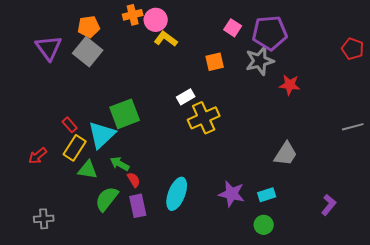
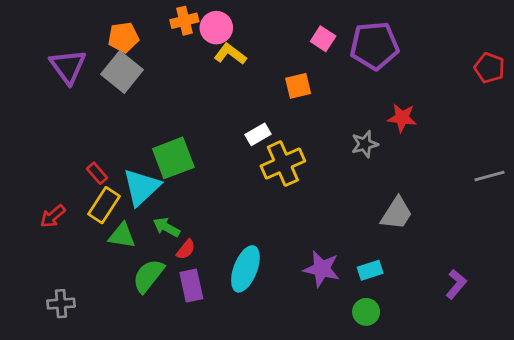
gray star: (260, 61) -> (365, 144), moved, size x0.7
red semicircle: (134, 180) -> (186, 249), turned 70

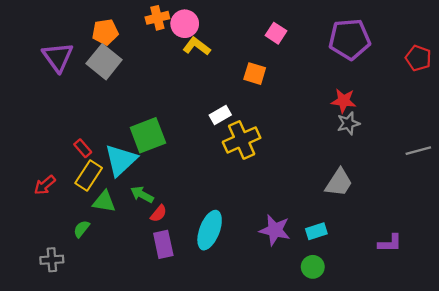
purple pentagon: (374, 46) -> (350, 39), moved
orange square: (298, 86) -> (255, 74), turned 30
gray star: (365, 144) -> (348, 123), moved
green semicircle: (148, 276) -> (82, 229), moved, size x0.6
purple L-shape: (456, 284) -> (390, 243), turned 50

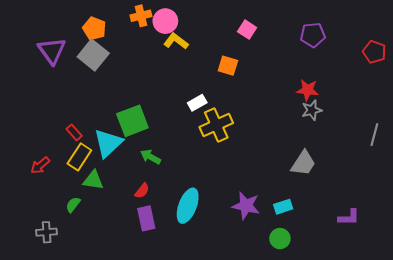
orange pentagon: (105, 32) -> (94, 28), turned 30
purple pentagon: (350, 39) -> (313, 35), size x0.7
gray line: (418, 151) -> (374, 135), turned -60
green arrow: (142, 195) -> (151, 157), moved

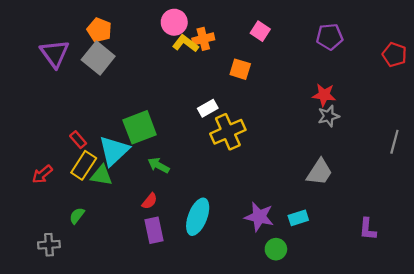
orange cross: (141, 16) -> (203, 39), moved
green triangle: (93, 180) -> (102, 175), moved
purple L-shape: (349, 217) -> (368, 229), turned 95
green circle: (280, 239) -> (276, 249), moved

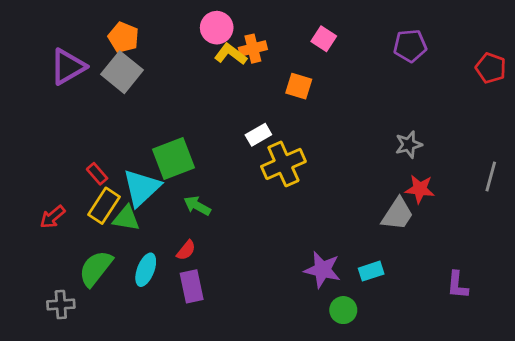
purple triangle: (55, 54) -> (68, 67), turned 36
red star: (324, 95) -> (420, 189), moved
green semicircle: (77, 216) -> (96, 268), size x1.8
cyan ellipse: (198, 217) -> (146, 270), moved, size x0.7

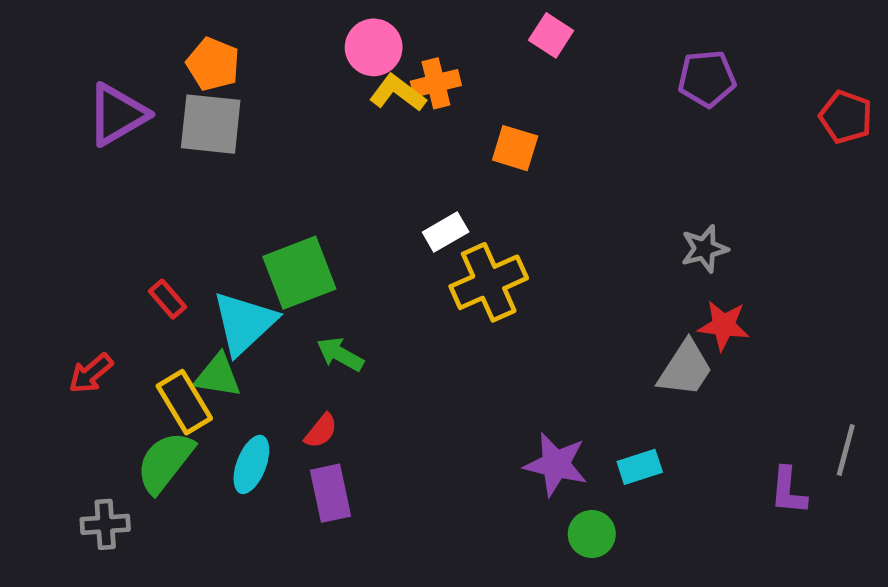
pink square: (324, 39) -> (551, 35), moved
gray square: (122, 72) -> (211, 124), turned -33
gray line: (491, 177) -> (846, 450), moved
yellow rectangle: (104, 206) -> (184, 402), moved, turned -64

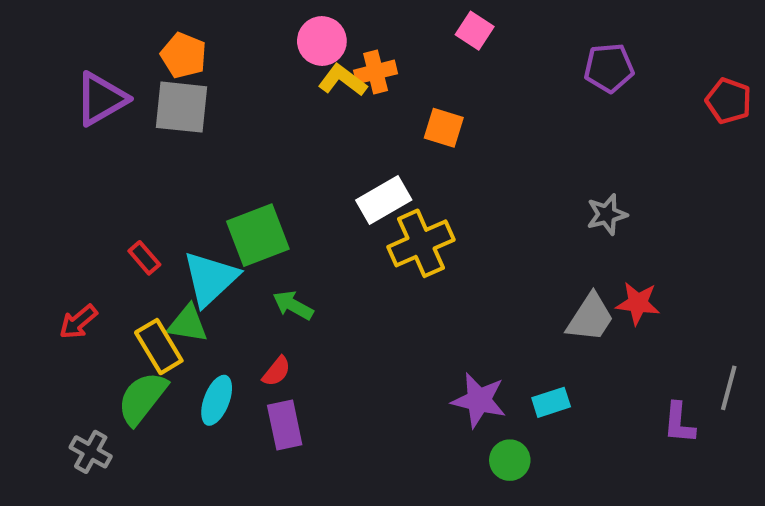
white rectangle: (446, 232) -> (384, 200), size x1.4
red star: (724, 325) -> (638, 303), moved
gray cross: (105, 524) -> (91, 452), turned 33

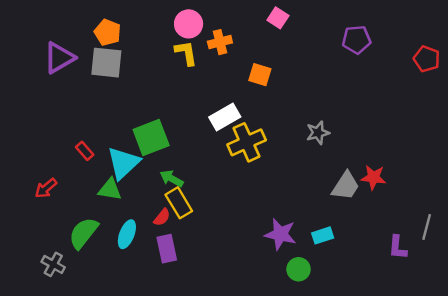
yellow L-shape: (343, 80) -> (186, 53), moved, turned 44
gray star: (607, 214) -> (318, 133), moved
yellow rectangle: (159, 347) -> (179, 203), moved

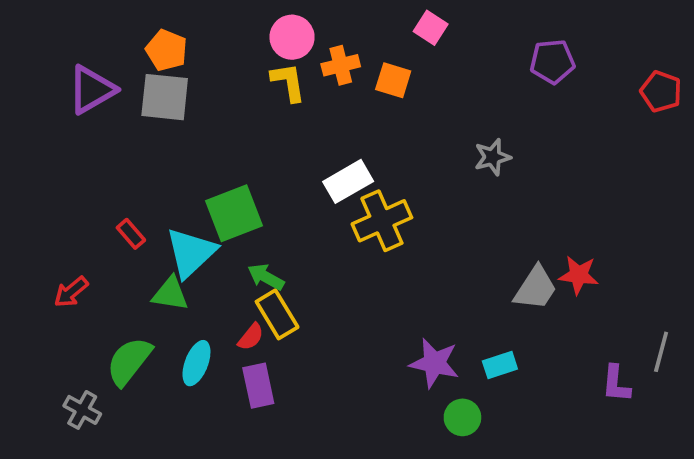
orange square: (260, 75) -> (393, 80), moved
gray star: (318, 133) -> (492, 157), moved

